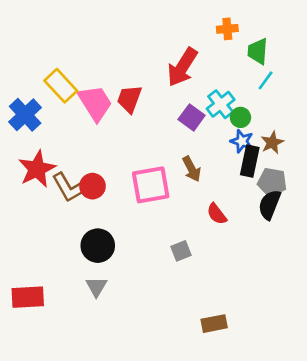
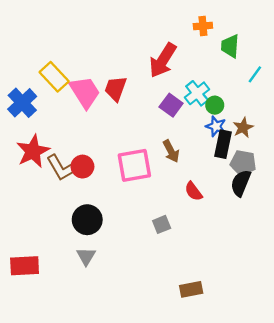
cyan line: (266, 80) -> (255, 74), moved

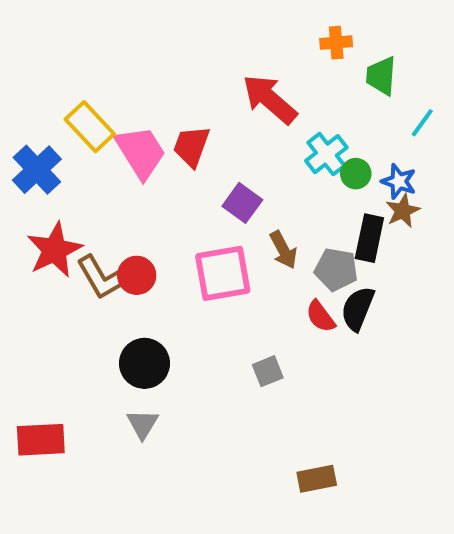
red arrow: (163, 60) -> (270, 99), turned 99
purple square: (171, 105) -> (242, 203), moved
blue star: (216, 126) -> (399, 181), moved
gray pentagon: (243, 163) -> (336, 269), moved
black semicircle: (241, 183) -> (358, 309), moved

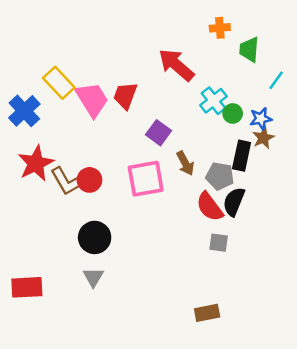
blue star: (399, 181) -> (261, 119), turned -30
red semicircle: (321, 316) -> (210, 207), size x1.4
gray square: (268, 371) -> (219, 243), moved, turned 30

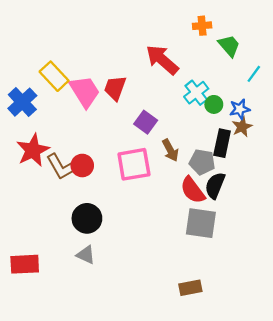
green trapezoid: (249, 50) -> (229, 46), turned 135
gray square: (219, 243) -> (201, 223), size x1.8
gray triangle: (93, 277) -> (86, 255), turned -36

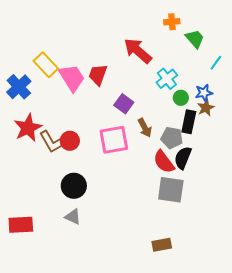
green circle: (214, 104) -> (181, 98), moved

